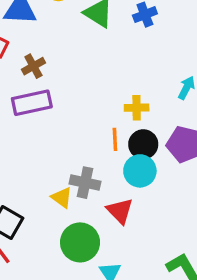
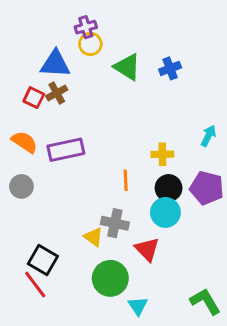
brown cross: (33, 66) -> (57, 93), moved
orange line: (115, 139) -> (126, 180), moved

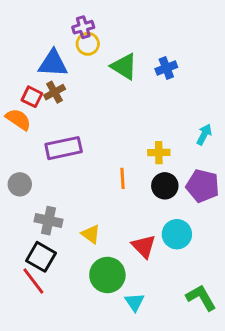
orange semicircle: (25, 142) -> (18, 119), moved
cyan circle: (165, 212) -> (177, 234), moved
gray cross: (115, 223) -> (48, 221), moved

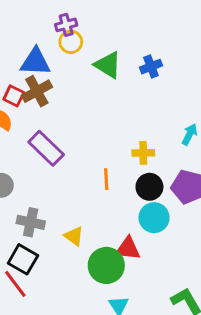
brown cross: (55, 92) -> (37, 91), size x1.4
purple rectangle: (64, 148) -> (46, 148), turned 56
cyan circle: (177, 234) -> (154, 218), moved
red triangle: (144, 246) -> (128, 248), turned -40
green circle: (107, 275) -> (106, 265), moved

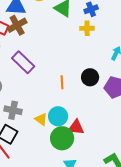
yellow cross: (143, 153) -> (87, 28), moved
black circle: (149, 187) -> (90, 77), moved
cyan circle: (154, 218) -> (58, 116), moved

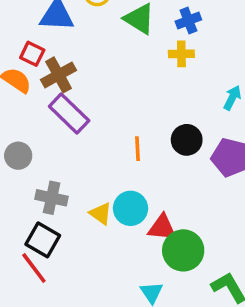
brown cross: (17, 25) -> (59, 75), moved
green circle: (62, 138) -> (183, 250), moved

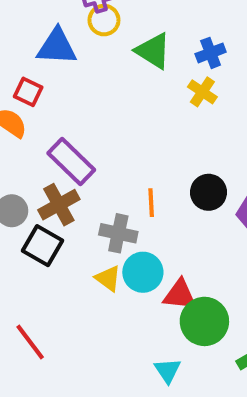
yellow cross: (181, 54) -> (202, 92), turned 35
brown cross: (59, 75) -> (59, 205), moved
gray cross: (52, 198) -> (118, 233), moved
black square: (43, 240) -> (42, 246), moved

